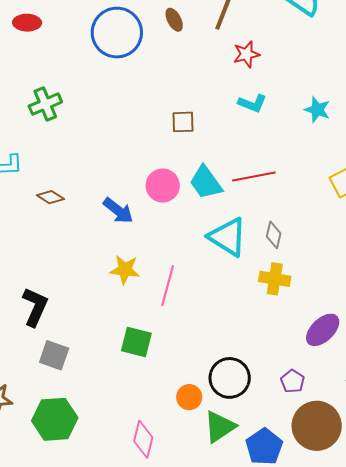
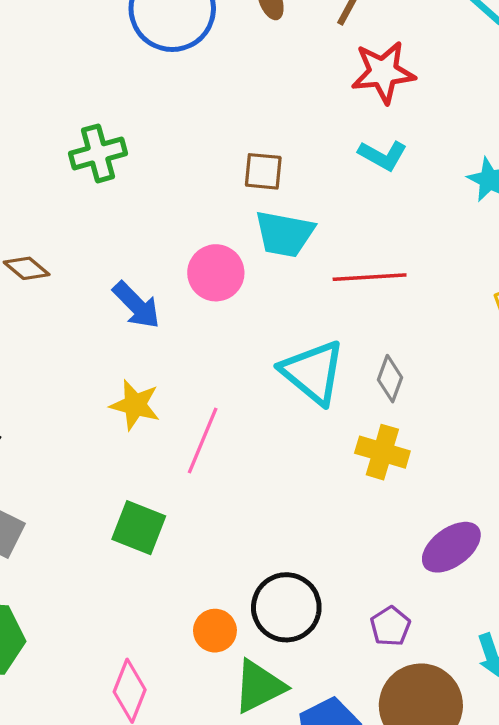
red star: (246, 54) -> (383, 72), size x1.4
green cross: (45, 104) -> (98, 153), moved
cyan trapezoid: (206, 182) -> (284, 234), moved, turned -51

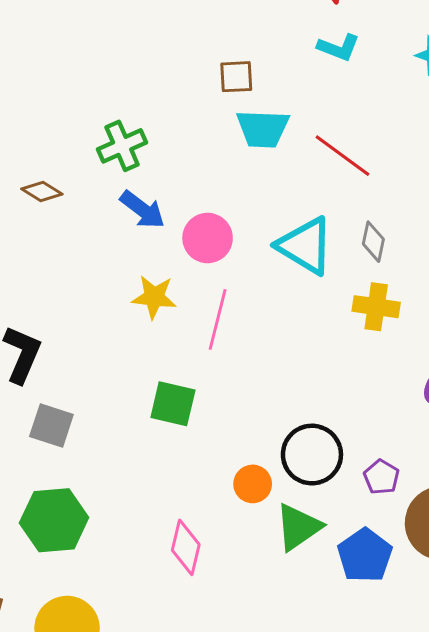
green cross: (98, 153) -> (122, 146), moved
pink circle: (216, 273) -> (208, 238), moved
red line: (370, 277) -> (343, 156), turned 48
purple pentagon: (390, 626) -> (381, 477), moved

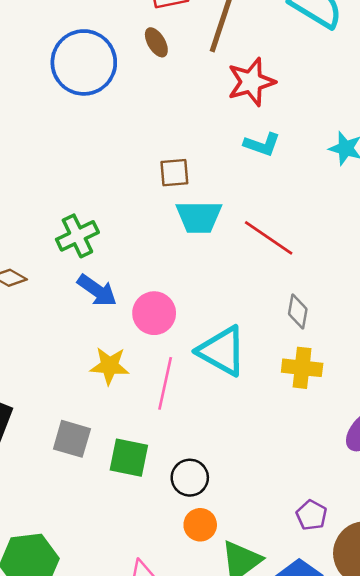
cyan triangle: (305, 246) -> (222, 351), moved
gray square: (51, 425) -> (72, 439), moved
black circle: (312, 455) -> (190, 478), moved, size x0.7

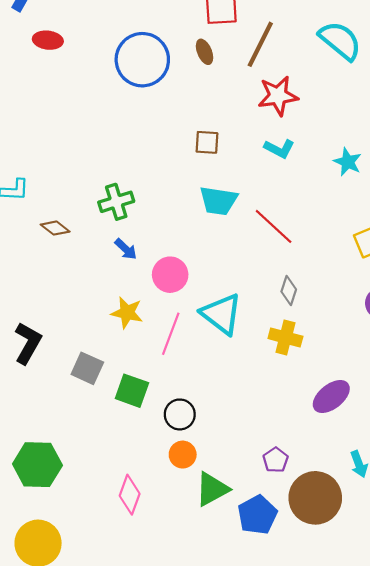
brown square: (174, 173) -> (207, 142), moved
blue arrow: (97, 290) -> (126, 249), size x0.7

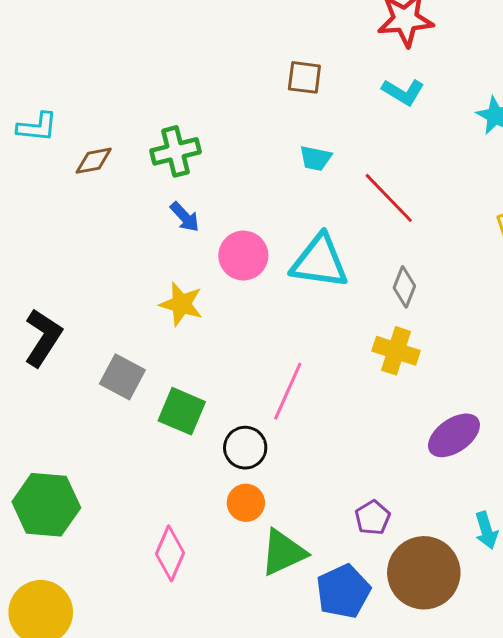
cyan trapezoid: (218, 201) -> (316, 158), size x0.6
brown diamond: (55, 228) -> (94, 161), moved, turned -52
cyan triangle: (221, 314) -> (320, 262), moved, turned -33
pink line: (171, 334) -> (288, 391), moved

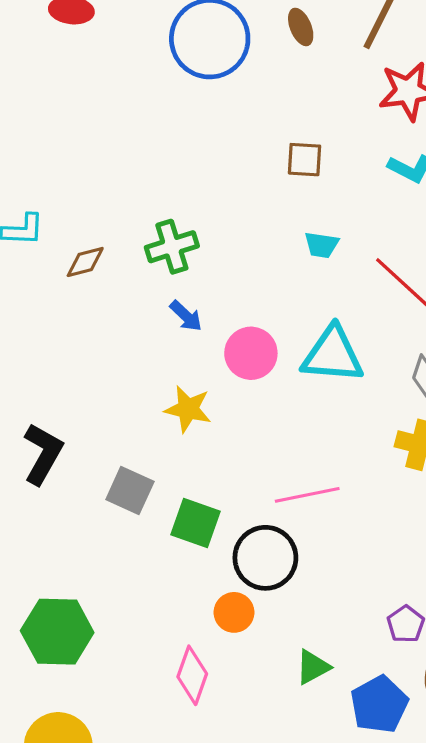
pink line: (288, 391) -> (307, 495), turned 58
black circle: (245, 448) -> (265, 558), size x1.4
orange circle: (246, 503) -> (234, 612), moved
green triangle: (283, 552) -> (313, 667), size x0.7

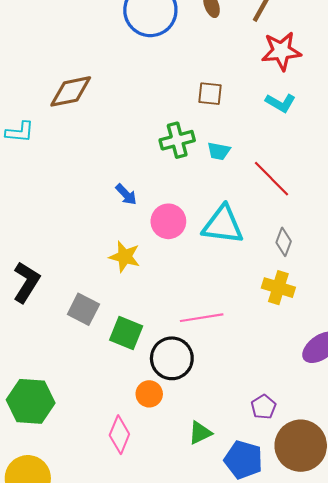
green cross: (172, 247) -> (177, 140), moved
brown diamond: (85, 262) -> (71, 91), moved, size x1.6
blue pentagon: (379, 704) -> (243, 460), turned -30

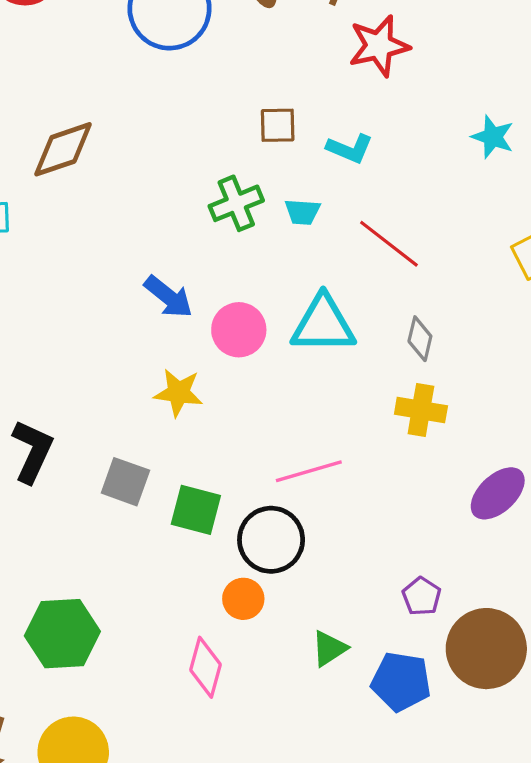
cyan L-shape: (280, 103) -> (350, 149), moved
blue arrow: (126, 194) -> (169, 297), size x1.4

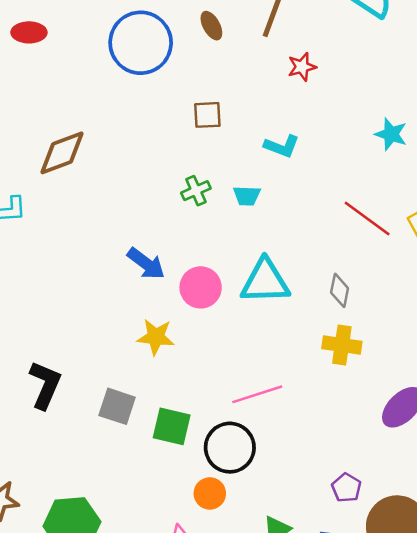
red star: (379, 46) -> (302, 67), size x0.6
brown square: (278, 125) -> (207, 115), moved
green cross: (236, 203) -> (196, 191), size x0.7
red line: (389, 244) -> (367, 219), moved

